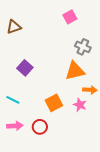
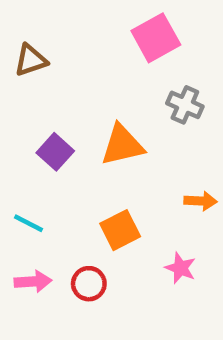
pink square: (70, 17) -> (156, 38), size x1.5
orange triangle: (75, 71) -> (122, 145), moved
pink star: (80, 105) -> (180, 268), moved

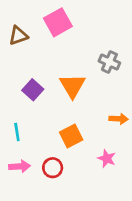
pink square: (156, 38) -> (58, 22), moved
orange triangle: (122, 145) -> (72, 86), turned -48
cyan line: (28, 223) -> (17, 132), turned 54

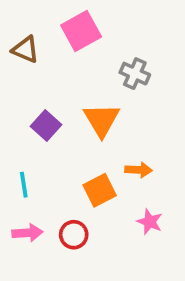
brown triangle: (18, 36) -> (26, 50), turned 42
gray cross: (109, 62) -> (135, 74), moved
orange arrow: (119, 119) -> (139, 170), moved

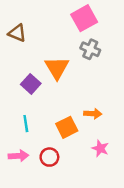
pink square: (81, 31) -> (84, 18), moved
orange triangle: (101, 120) -> (57, 68), moved
cyan line: (24, 185) -> (26, 124), moved

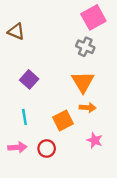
pink square: (84, 18) -> (93, 17), moved
orange triangle: (57, 68) -> (83, 82), moved

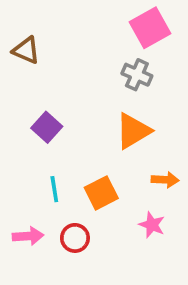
orange triangle: (83, 82) -> (133, 131), turned 30
orange arrow: (88, 108) -> (165, 180), moved
cyan line: (24, 117) -> (54, 189), moved

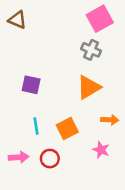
brown triangle: (26, 50) -> (17, 20), moved
purple square: (47, 127) -> (31, 85), turned -30

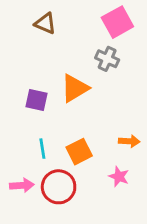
brown triangle: (17, 20) -> (45, 24), moved
orange triangle: (89, 87) -> (75, 88), moved
red circle: (50, 159) -> (59, 187), size x1.5

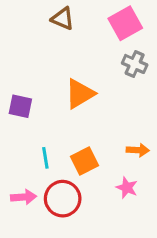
brown triangle: (45, 24) -> (63, 19), moved
gray cross: (107, 59) -> (135, 64), moved
purple square: (37, 100) -> (20, 106), moved

